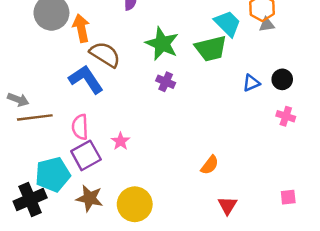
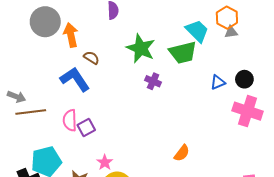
brown semicircle: (105, 54) -> (91, 58), size x0.6
purple cross: (166, 82) -> (153, 81), moved
pink cross: (286, 116) -> (248, 111), size x1.8
pink star: (120, 141) -> (105, 162), moved
purple square: (86, 155) -> (86, 127), moved, size x0.7

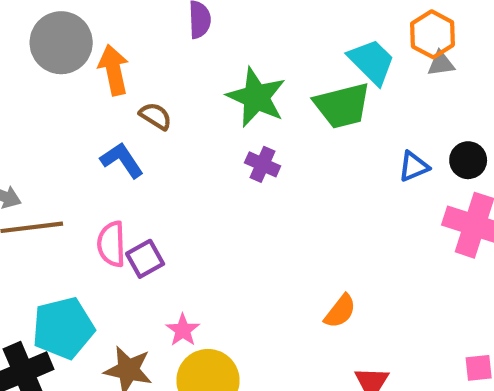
blue L-shape: (75, 79) -> (122, 160), size x0.7
purple cross: (153, 81) -> (263, 164), moved

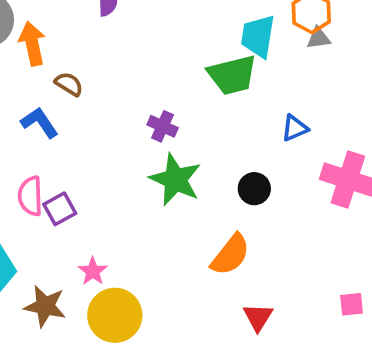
cyan trapezoid: (372, 62) -> (258, 36), turned -126
green star: (256, 97) -> (175, 179), moved
black circle: (468, 160) -> (254, 189), moved
orange semicircle: (340, 311) -> (230, 255), size x1.4

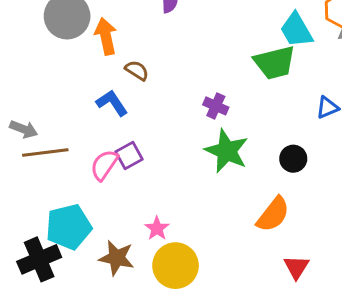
cyan trapezoid: (258, 36) -> (296, 30), turned -39
pink semicircle: (30, 196) -> (104, 165), turned 36
purple square: (60, 209) -> (129, 156), moved

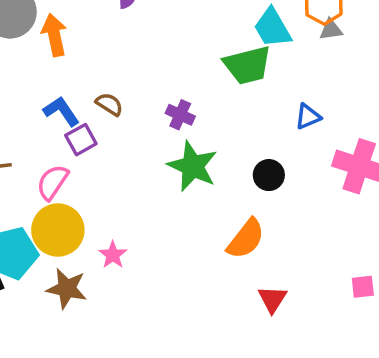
brown semicircle: (137, 70) -> (109, 104), moved
purple square: (129, 156) -> (81, 140), moved
yellow circle: (176, 266) -> (58, 230), moved

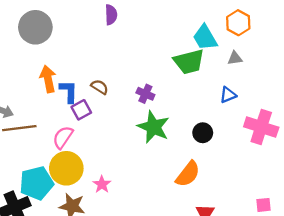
gray triangle: (331, 30) -> (235, 58), moved
orange arrow: (54, 35) -> (48, 79), moved
blue L-shape: (61, 111) -> (69, 91), turned 35

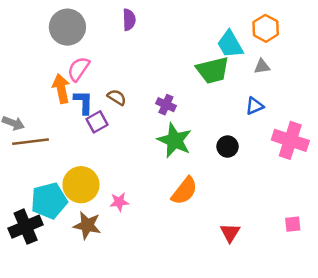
gray circle: (35, 27) -> (67, 27), moved
pink semicircle: (63, 137) -> (79, 69), moved
orange semicircle: (188, 174) -> (184, 191), moved
pink star: (102, 184) -> (119, 202), turned 30

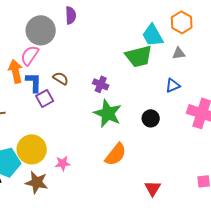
gray circle: (67, 27) -> (41, 30), moved

